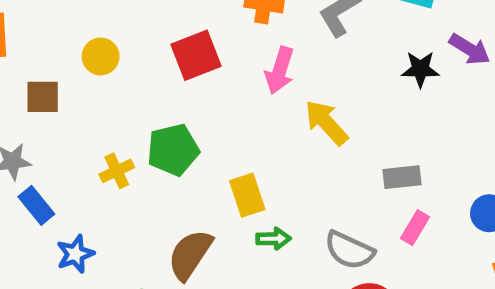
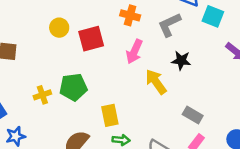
yellow circle: (101, 56) -> (59, 28), moved
black star: (420, 69) -> (181, 60), moved
gray rectangle: (402, 177) -> (193, 115), turned 30

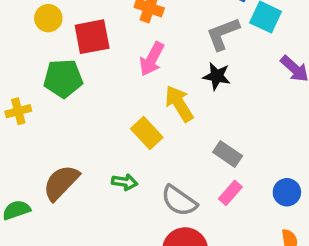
gray L-shape: (169, 25) -> (223, 34), moved
green pentagon: (73, 87) -> (63, 78), moved
yellow rectangle: (110, 115) -> (147, 133), moved, turned -35

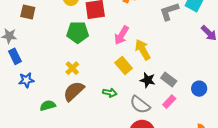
pink arrow: (152, 59) -> (122, 35), moved
black star: (217, 76) -> (148, 80), moved
yellow cross: (18, 111) -> (72, 68), moved, turned -32
blue circle: (287, 192) -> (199, 89), moved

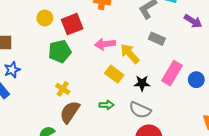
pink arrow: (122, 35) -> (105, 44), turned 66
blue star: (26, 80) -> (12, 70), moved
gray rectangle: (169, 80) -> (157, 39), moved
pink rectangle: (169, 102) -> (172, 73), moved, size x1.6

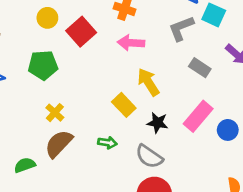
red square: (72, 24) -> (81, 32), turned -30
gray rectangle: (157, 39) -> (200, 68), moved
pink arrow: (105, 44) -> (131, 43), moved
green pentagon: (60, 51) -> (43, 65), moved

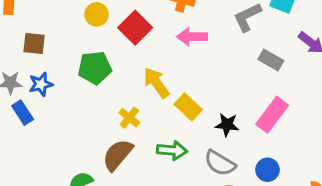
yellow arrow: (148, 82) -> (156, 83), moved
yellow cross: (55, 113) -> (129, 118), moved
blue circle: (228, 130) -> (267, 170), moved
green arrow: (107, 143) -> (172, 150), size x1.4

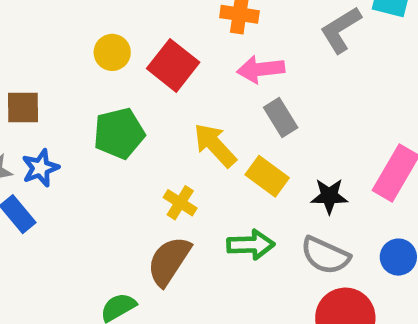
gray rectangle: (271, 60) -> (281, 118), moved, turned 35

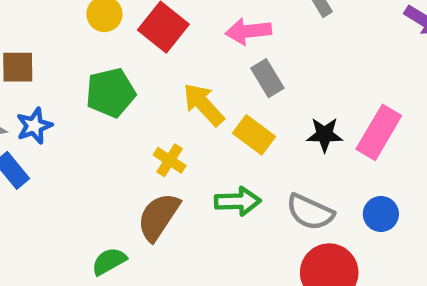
black star: (329, 196) -> (325, 135), moved

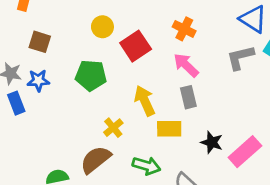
pink arrow: (248, 31) -> (186, 65), turned 32
yellow rectangle: (254, 135) -> (169, 129), turned -55

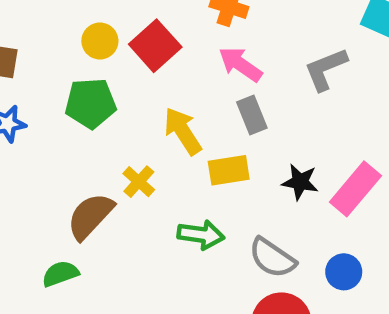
yellow circle: (102, 27) -> (100, 41), moved
gray L-shape: (240, 57) -> (326, 69), moved
brown semicircle: (96, 160) -> (90, 216), moved

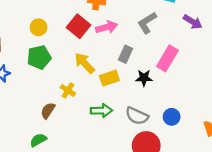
red square: (155, 46) -> (79, 26), moved
pink arrow: (240, 64) -> (107, 27), turned 140
gray rectangle: (252, 115) -> (126, 54), moved, turned 56
pink rectangle: (355, 189) -> (167, 58), moved
brown semicircle: (90, 216) -> (48, 111), size x0.7

